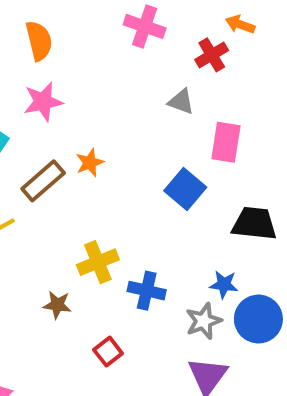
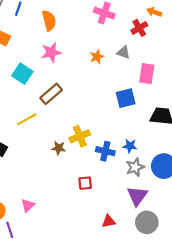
orange star: (90, 163) -> (97, 57), moved
blue square: (185, 189) -> (126, 98), turned 36
blue star: (224, 284) -> (130, 146), moved
brown star: (57, 305) -> (59, 148), moved
red square: (108, 352) -> (85, 183), turned 32

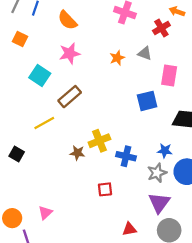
orange semicircle: (49, 20) -> (67, 20), turned 150
blue star: (130, 146) -> (165, 151), moved

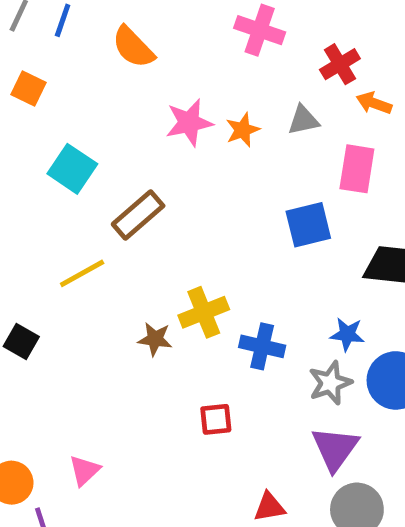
orange arrow: (177, 11) -> (374, 103), moved
pink star: (70, 53) -> (189, 123), moved
gray triangle: (145, 53) -> (303, 120), turned -32

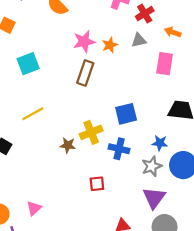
red cross: (340, 64) -> (145, 14), moved
cyan square: (72, 169) -> (28, 64), turned 35
brown rectangle: (138, 215) -> (85, 73), moved, turned -30
blue square: (308, 225) -> (126, 114), moved

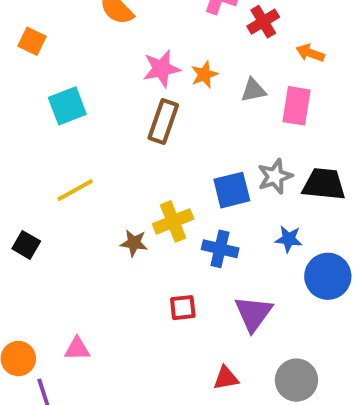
gray triangle: (139, 40) -> (253, 90), moved
gray star: (152, 166) -> (275, 176), moved
purple triangle: (154, 198) -> (253, 313), moved
pink triangle: (34, 208) -> (77, 349), turned 42

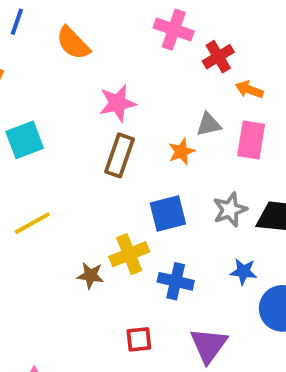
orange arrow: (310, 53) -> (249, 90), moved
orange star: (204, 75) -> (181, 152), moved
blue square: (232, 190) -> (168, 213), moved

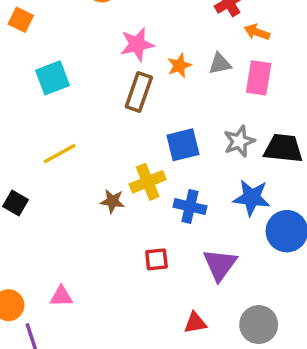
orange star: (181, 152) -> (179, 66), moved
blue star: (243, 272) -> (252, 198), size x1.5

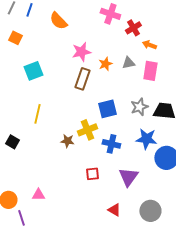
yellow line: (60, 154) -> (37, 114), turned -48
red triangle: (195, 323) -> (114, 210), turned 40

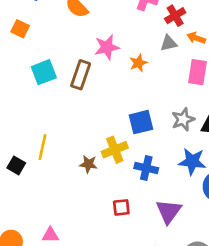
gray triangle: (128, 63) -> (169, 43), moved
brown rectangle: (82, 79) -> (81, 75), moved
yellow line: (37, 114) -> (42, 147), moved

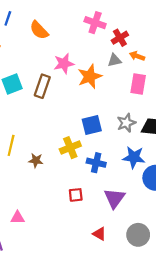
orange star: (138, 63) -> (90, 76), size x1.6
brown star: (88, 164) -> (36, 161), moved

